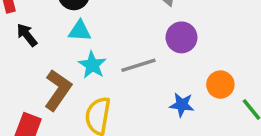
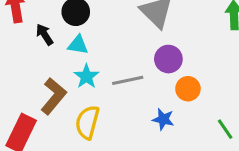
black arrow: (27, 35) -> (45, 35), moved
orange circle: (220, 85) -> (188, 89), moved

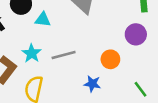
cyan triangle: (78, 45) -> (43, 20), moved
purple circle: (168, 59) -> (136, 34), moved

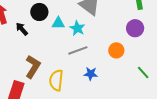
cyan star: (32, 53) -> (77, 28), moved
blue star: (92, 84) -> (91, 74), moved

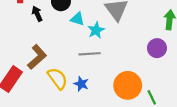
orange circle: (116, 50) -> (128, 85), moved, size x1.6
blue star: (91, 74) -> (81, 84), moved
yellow semicircle: (56, 80) -> (58, 79), turned 120

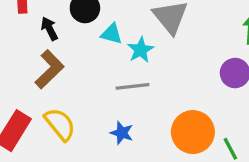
brown L-shape: (37, 57) -> (49, 69), moved
yellow semicircle: (58, 79) -> (60, 124), moved

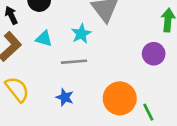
cyan triangle: (112, 34) -> (44, 39), moved

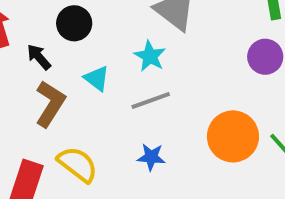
cyan triangle: (44, 39) -> (97, 78), turned 36

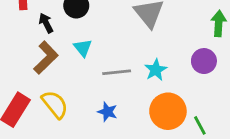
cyan star: (150, 56) -> (156, 70), moved

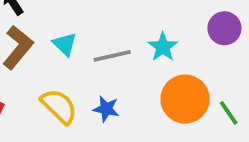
cyan triangle: (83, 48) -> (65, 44), moved
yellow semicircle: (55, 104) -> (59, 106), moved

